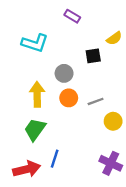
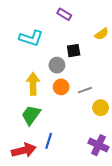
black square: (93, 56) -> (74, 51), moved

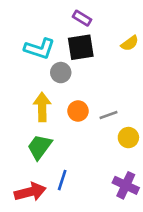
black square: (74, 51) -> (81, 47), moved, size x1.5
gray circle: (57, 65) -> (61, 73), moved

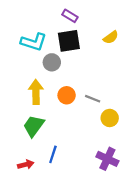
gray line: (109, 115) -> (93, 99), turned 42
red arrow: (30, 192) -> (26, 165), size x0.6

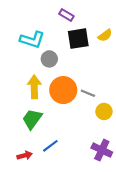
black square: (69, 41) -> (78, 39), moved
orange circle: (67, 95) -> (63, 90), size x1.6
blue line: (53, 154) -> (50, 146), turned 35

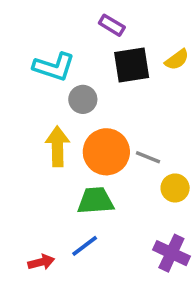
green trapezoid: (32, 119) -> (95, 201), moved, turned 50

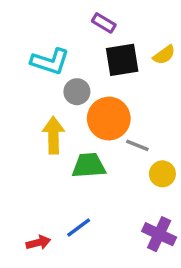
orange circle: (106, 152) -> (109, 119), moved
green trapezoid: (95, 201) -> (89, 165), moved

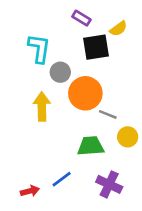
yellow semicircle: (164, 55) -> (118, 29), moved
cyan L-shape: (50, 62) -> (39, 48), turned -100
green trapezoid: (89, 165) -> (91, 146), moved
purple cross: (159, 234) -> (109, 184), moved

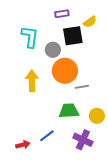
purple rectangle: (81, 18) -> (62, 14), turned -40
gray circle: (60, 72) -> (53, 50), moved
gray line: (108, 114) -> (82, 87), turned -32
yellow circle: (128, 137) -> (97, 116), moved

